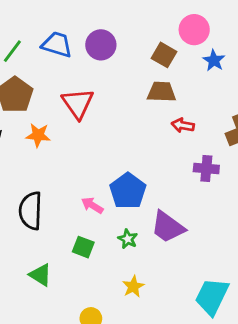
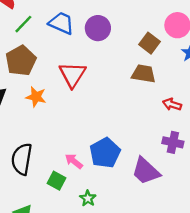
red arrow: (183, 125) -> (172, 104), moved
purple trapezoid: (168, 227) -> (146, 171), moved
green star: (128, 239) -> (88, 198), moved
green square: (83, 247) -> (56, 181), moved

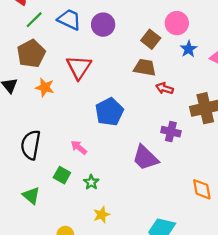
red arrow: (172, 104) -> (164, 88), moved
blue pentagon: (105, 153) -> (109, 112), moved
green square: (56, 181) -> (62, 175), moved

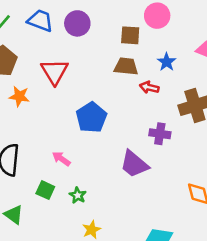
brown square: (151, 39) -> (130, 35), turned -30
blue star: (189, 49) -> (167, 62), moved

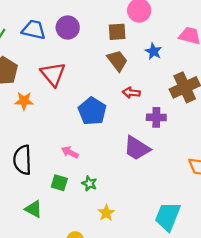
brown trapezoid: (126, 66) -> (117, 61), turned 55
red arrow: (149, 87) -> (131, 93), moved

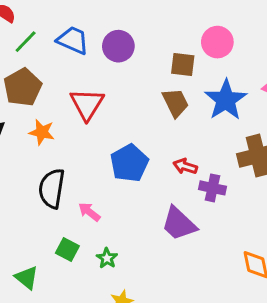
blue star: (153, 51) -> (226, 100), size x1.8
red arrow: (131, 93) -> (185, 166), moved
black semicircle: (22, 160) -> (52, 188), moved

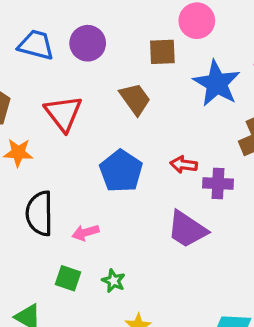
brown trapezoid: (176, 103) -> (135, 99), moved
pink arrow: (89, 212) -> (85, 233), turned -45

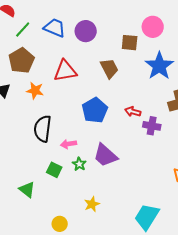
red triangle: (63, 113) -> (65, 71), turned 50
purple trapezoid: (187, 229) -> (105, 155), moved
green star: (113, 281) -> (79, 164), moved

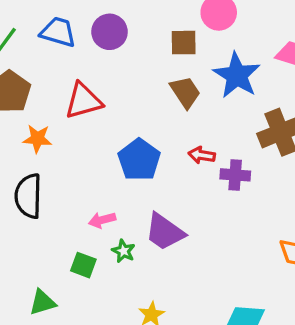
brown trapezoid: (109, 68) -> (185, 92), moved
black semicircle: (43, 129) -> (28, 196), moved
green triangle: (27, 190) -> (42, 302), turned -48

